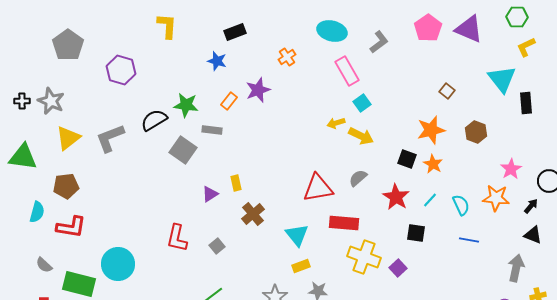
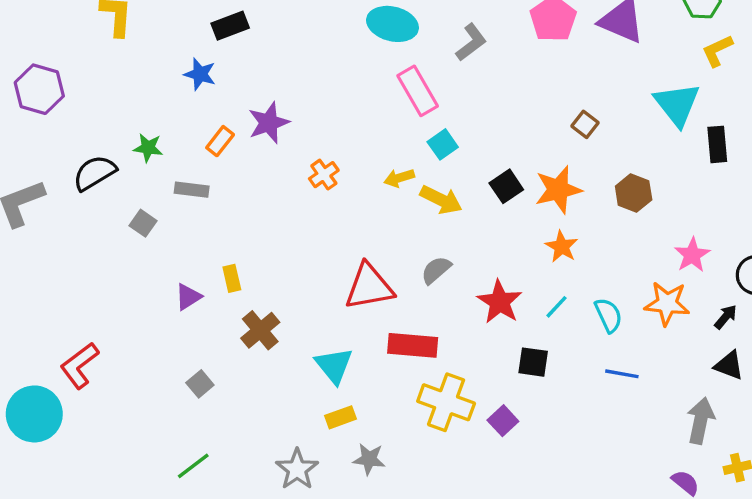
orange cross: (287, 57) -> (324, 175), moved
green star: (186, 105) -> (148, 148), size x0.7
gray square: (183, 150) -> (143, 223), size x0.6
black square: (407, 159) -> (506, 186), moved, turned 36
red L-shape: (177, 238) -> (79, 365), moved, turned 40

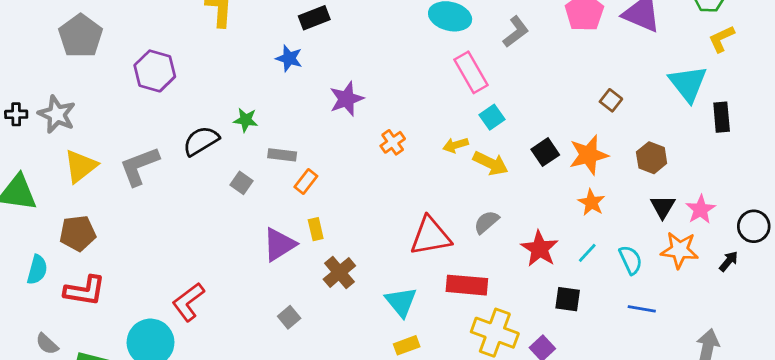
orange rectangle: (220, 141) -> (306, 181), moved
purple triangle: (188, 297) -> (279, 244), size x1.5
black triangle: (729, 365) -> (663, 207), moved, turned 40

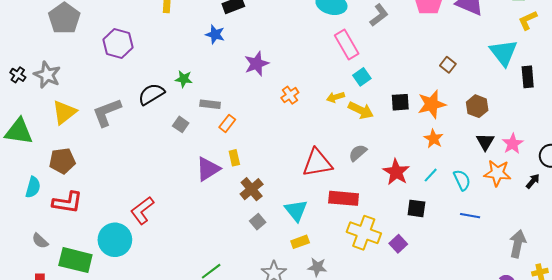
black cross: (16, 114) -> (18, 75), turned 35
black square: (545, 152) -> (400, 102), turned 30
gray square: (289, 317) -> (258, 222), moved

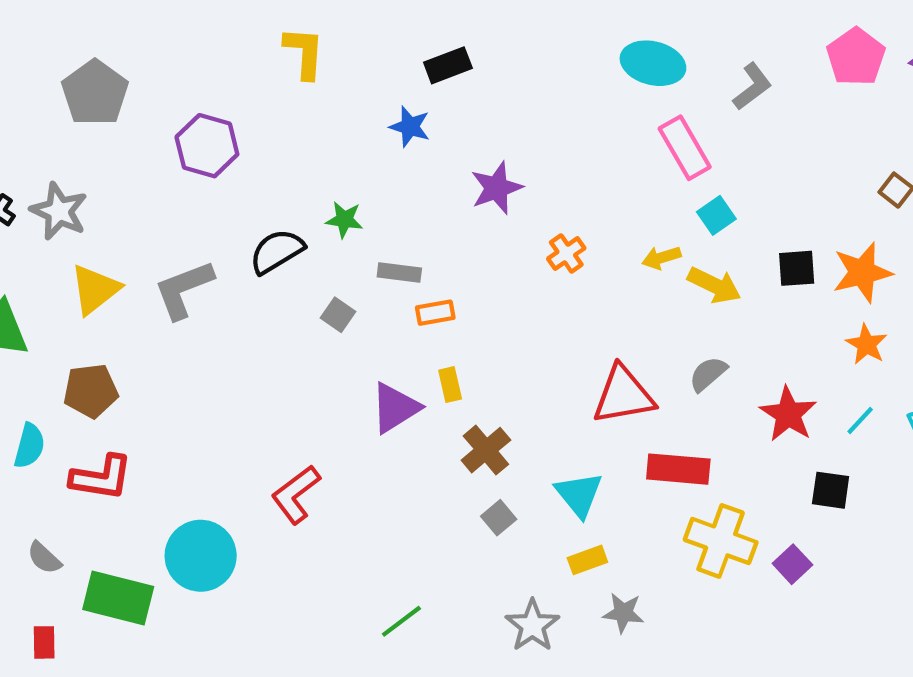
orange rectangle: (227, 123) -> (435, 313), turned 42
red L-shape: (142, 210) -> (296, 494), moved

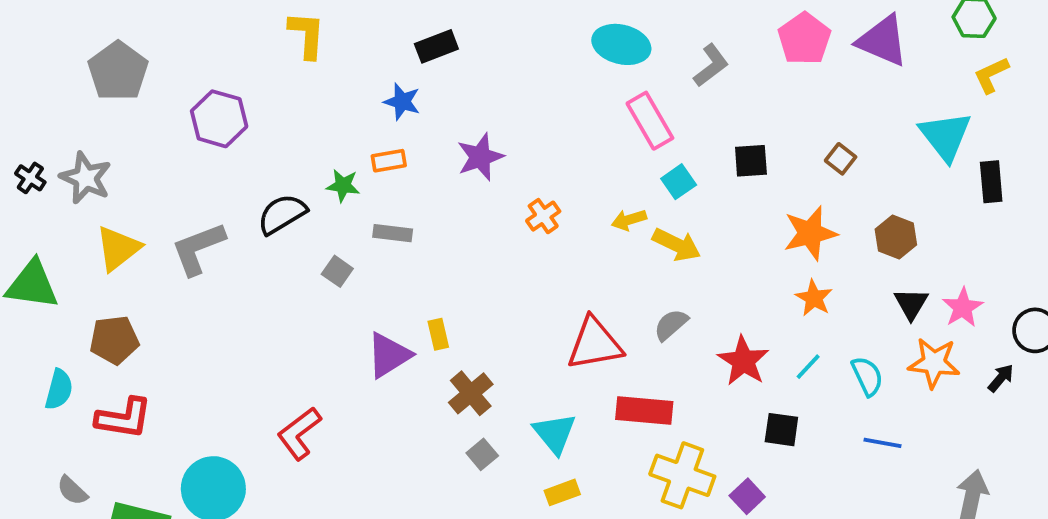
black square: (797, 268) -> (751, 161), moved
orange rectangle: (435, 313) -> (389, 161), moved

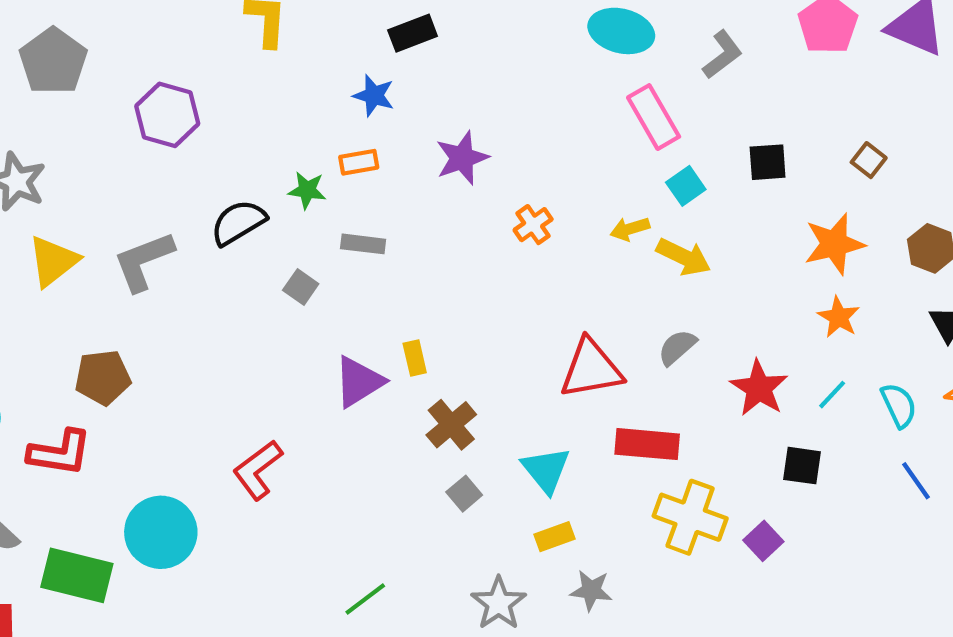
brown pentagon: (114, 340) -> (103, 377), moved
blue line: (883, 443) -> (916, 481), turned 45

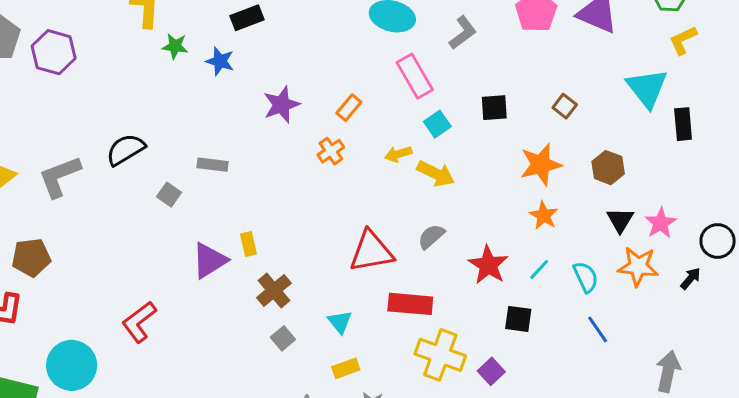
purple hexagon: (167, 115) -> (54, 52), moved
orange rectangle: (359, 162) -> (349, 108), moved, turned -40
green star: (307, 190) -> (175, 46), moved
cyan triangle: (546, 470) -> (340, 322), size x0.7

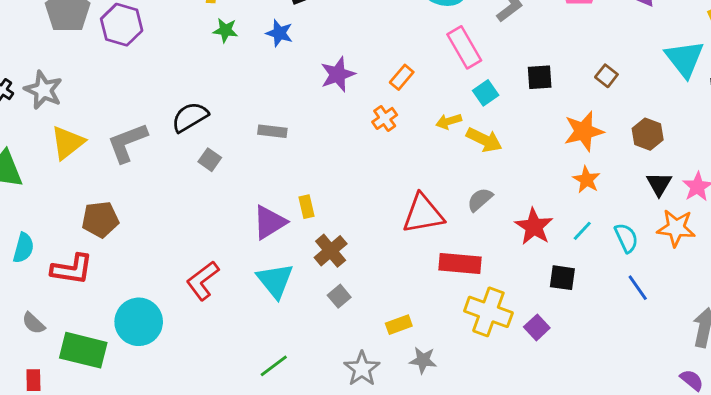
green star: (175, 46) -> (225, 30), moved
gray square: (169, 195) -> (210, 160), moved
cyan triangle: (340, 322) -> (275, 281), moved, size x1.6

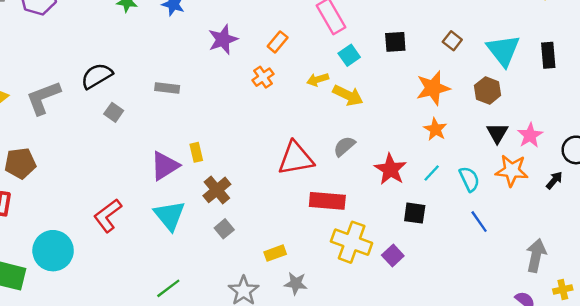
cyan triangle: (685, 59) -> (503, 50), moved

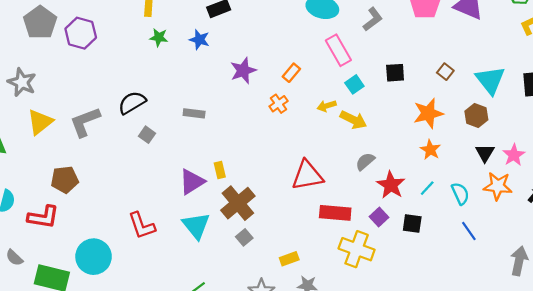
gray semicircle: (344, 146) -> (365, 161), moved
brown cross: (217, 190) -> (238, 203), size x1.4
red L-shape: (108, 215) -> (142, 226), turned -72
purple square: (393, 256) -> (379, 217), moved

